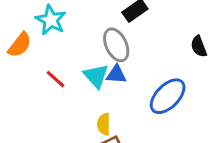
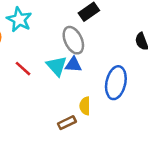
blue ellipse: (168, 96) -> (116, 83), turned -32
yellow semicircle: (104, 124) -> (85, 106), moved

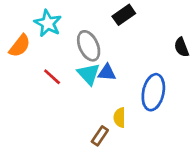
gray ellipse: (73, 40) -> (89, 46), moved
brown rectangle: (67, 123) -> (100, 136), turned -30

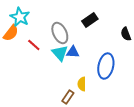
black rectangle: (124, 15) -> (90, 20), moved
cyan star: (48, 23) -> (20, 17), moved
red line: (52, 77) -> (34, 45), moved

